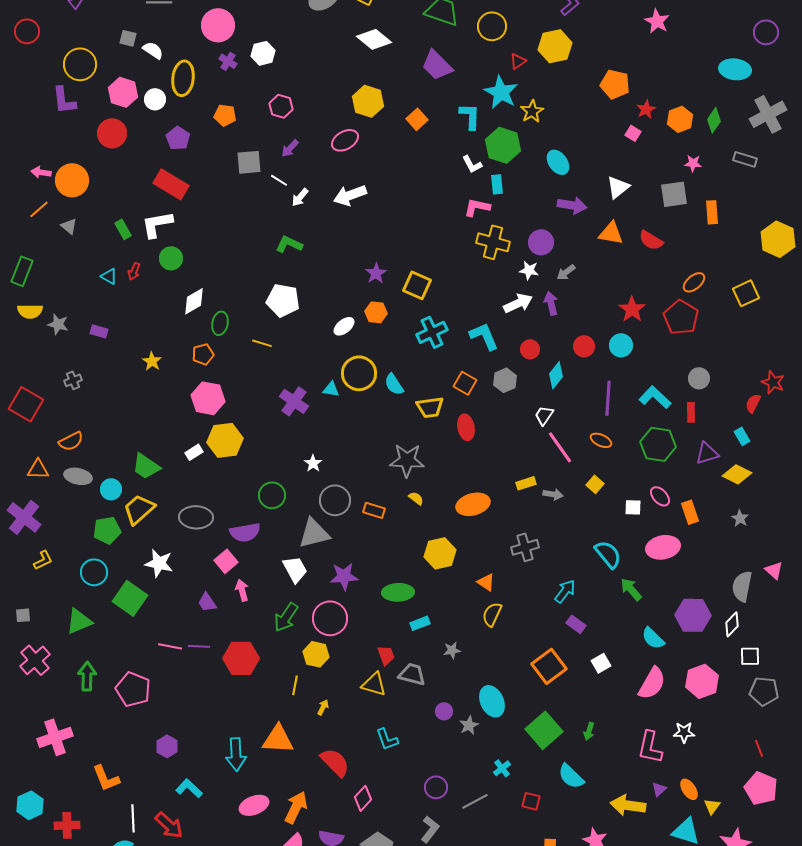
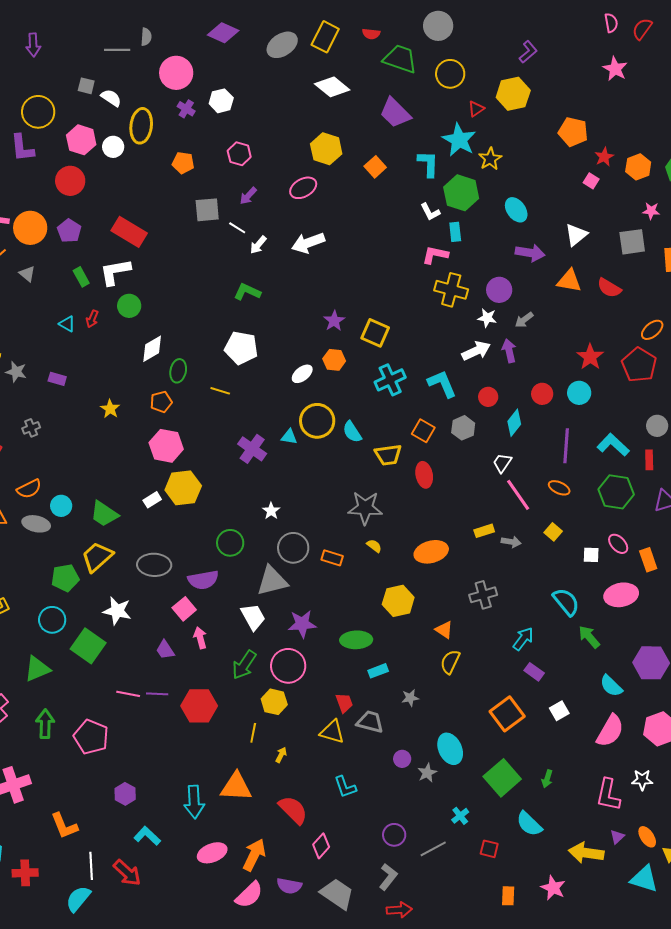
purple pentagon: (178, 138) -> (69, 231), moved
cyan circle: (111, 489) -> (61, 506), moved

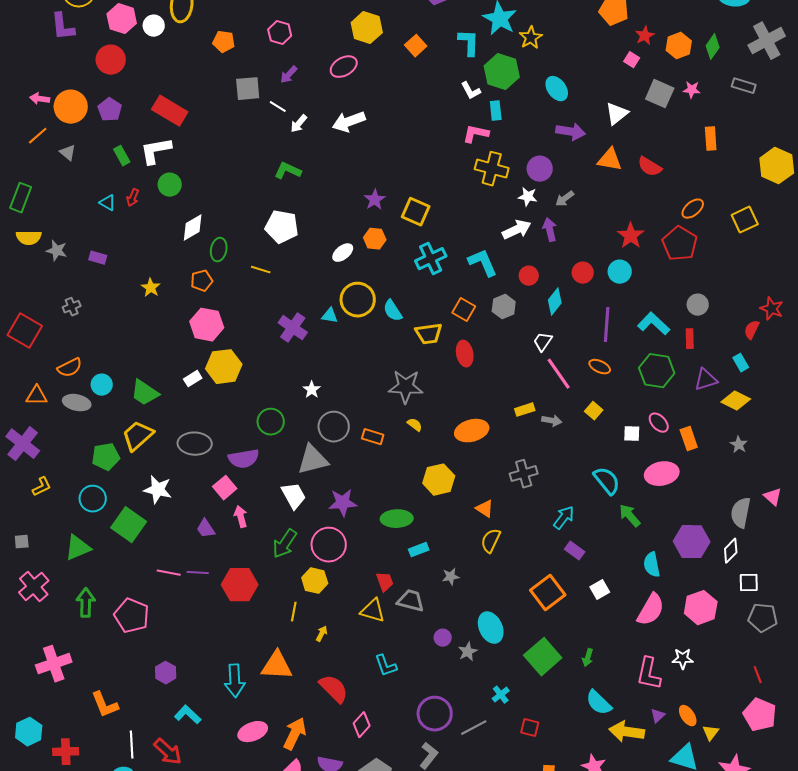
gray square: (632, 242) -> (660, 94), moved, turned 32
cyan semicircle: (611, 686) -> (652, 565), turned 35
cyan semicircle: (529, 824) -> (599, 703), moved
purple circle: (394, 835) -> (435, 714), size x1.5

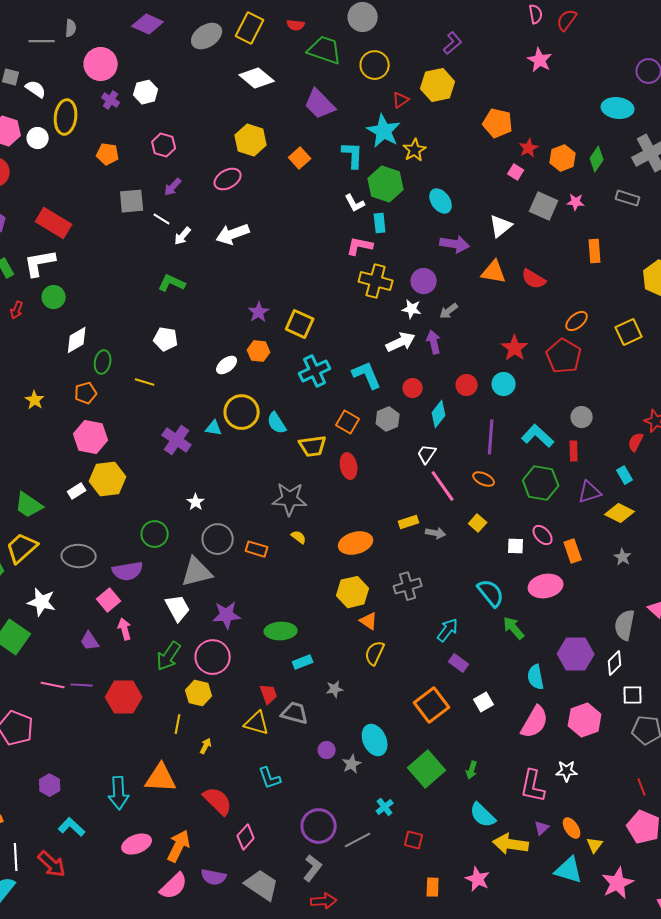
white pentagon: (282, 227) -> (166, 339), size x0.7
yellow hexagon: (439, 480) -> (353, 592), moved

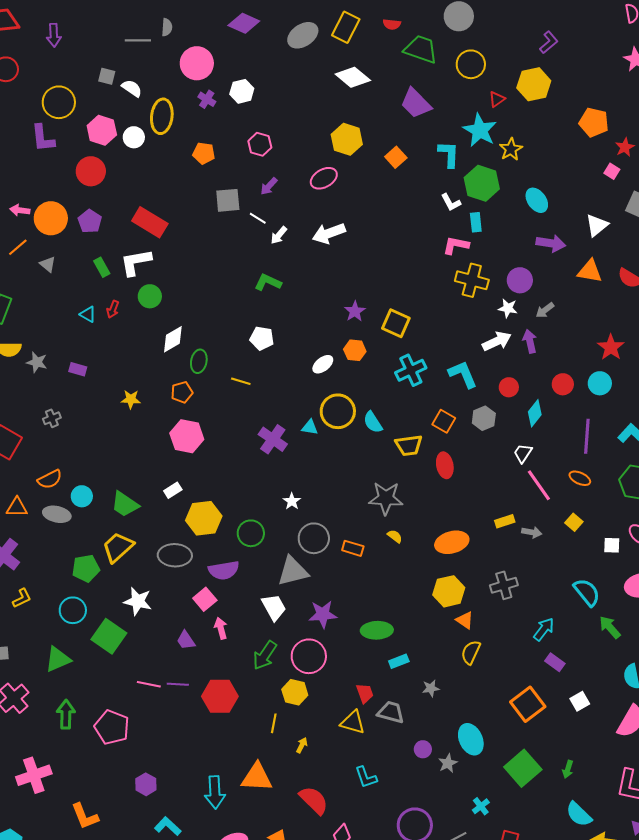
yellow star: (35, 400) -> (131, 399), turned -30
yellow hexagon: (108, 479) -> (204, 518), moved

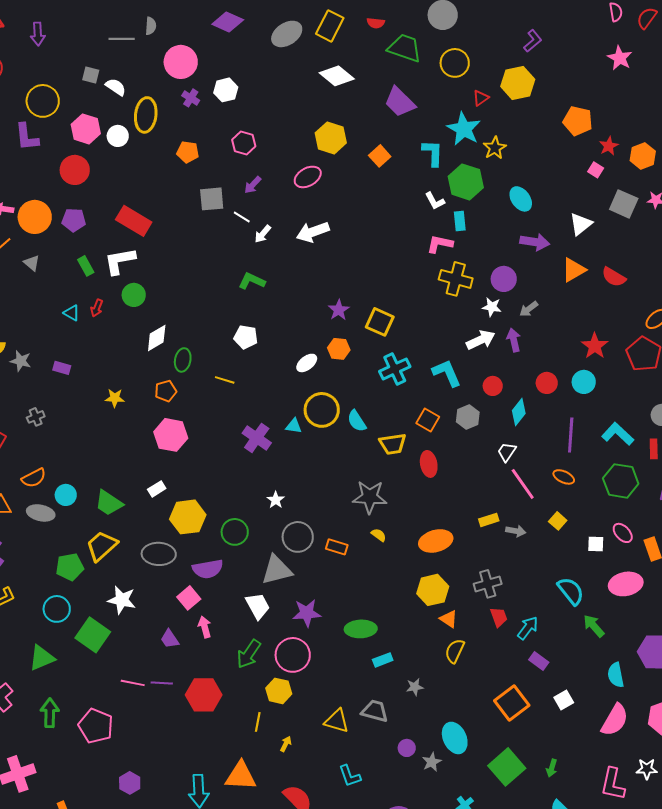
purple pentagon: (90, 221) -> (74, 220), turned -30
orange triangle: (590, 271) -> (574, 270), turned -40
red trapezoid: (365, 693) -> (499, 617), moved

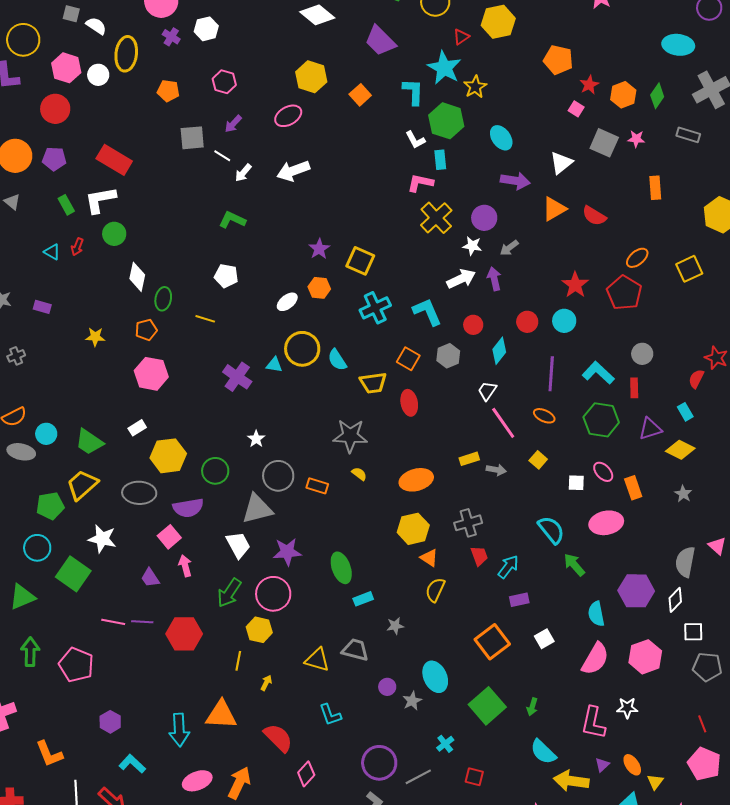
yellow cross: (456, 279) -> (436, 218), turned 32
white diamond: (157, 338) -> (137, 277), turned -48
green ellipse: (361, 629) -> (341, 568), turned 72
purple rectangle: (539, 661) -> (519, 600), turned -48

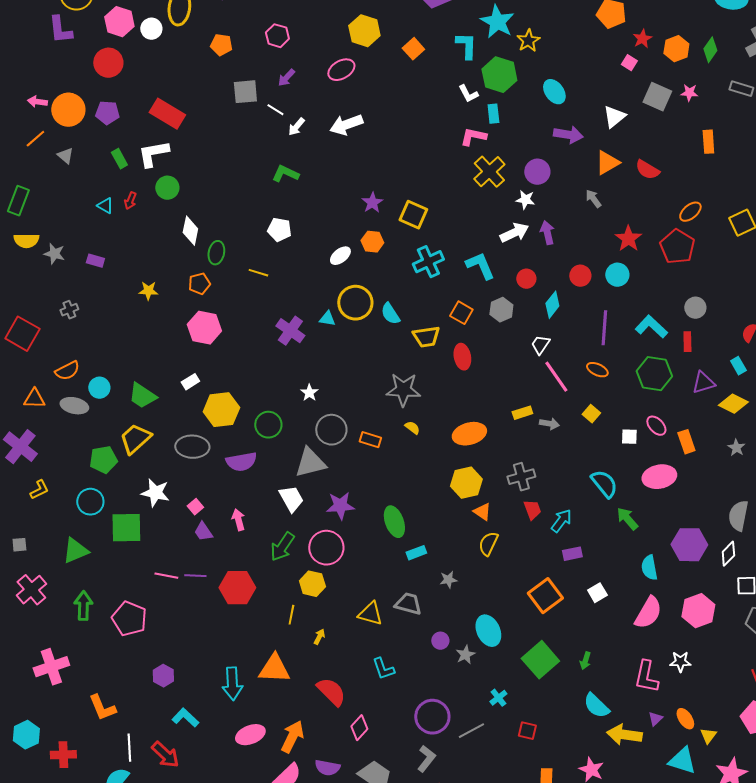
gray arrow: (509, 248) -> (593, 199), moved, turned 90
pink square: (169, 537) -> (195, 507), moved, size x0.7
green square: (73, 574) -> (126, 528), turned -36

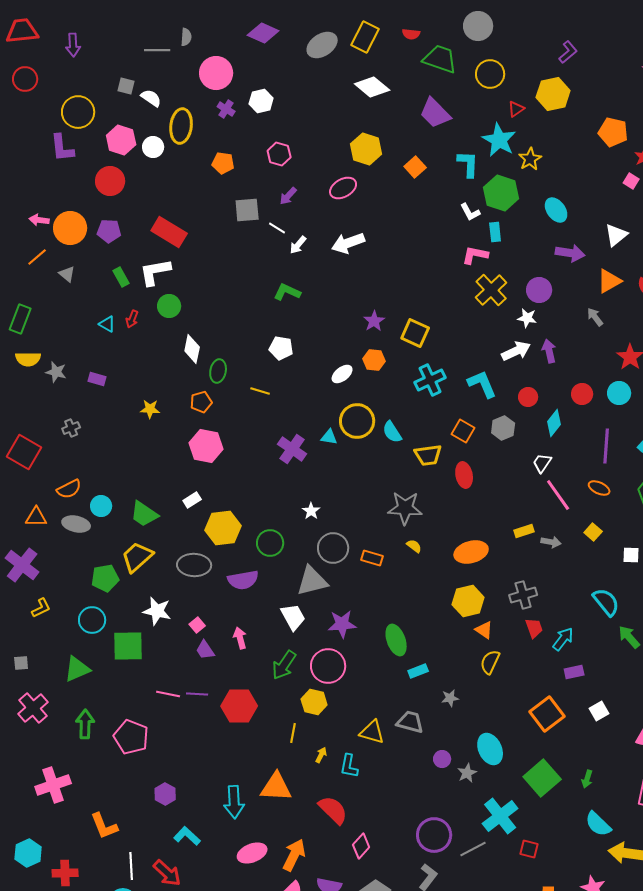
cyan L-shape: (383, 669) -> (349, 766), moved, turned 30
cyan cross: (498, 698) -> (500, 816), size x2.0

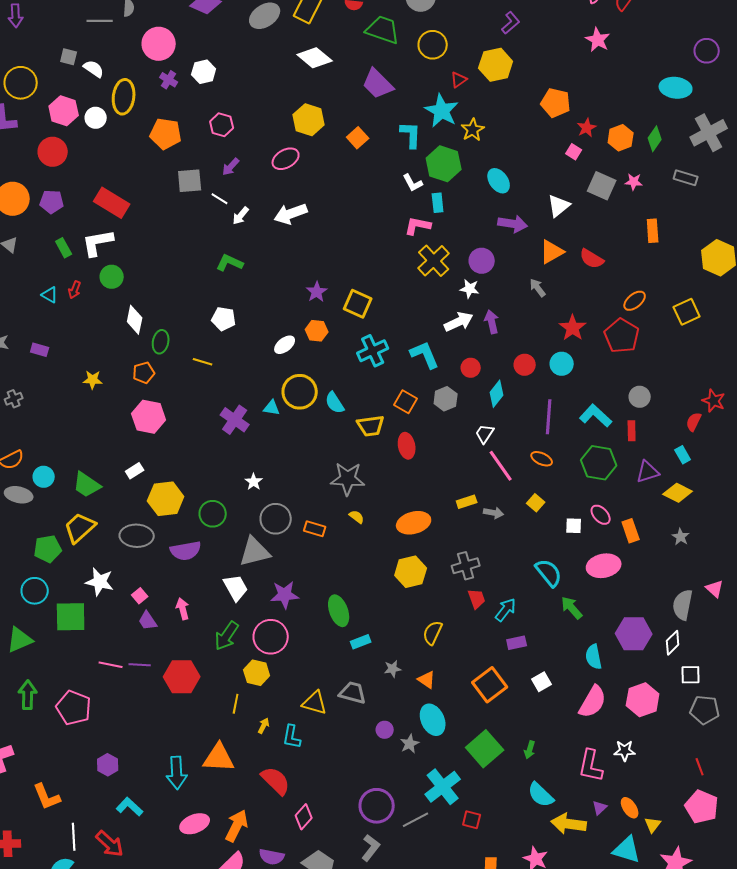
orange pentagon: (223, 163) -> (166, 134), size x1.4
orange triangle: (484, 630) -> (427, 680), moved

